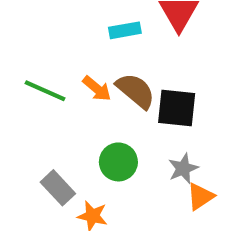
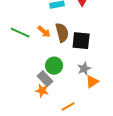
brown semicircle: (136, 91) -> (62, 33), turned 36
gray rectangle: (58, 188) -> (45, 79), moved

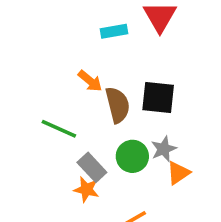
green line: (20, 33) -> (59, 129), moved
brown semicircle: (62, 33) -> (118, 105), moved
green circle: (54, 66) -> (132, 156), moved

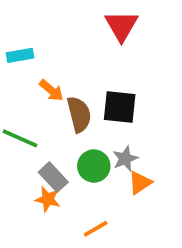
cyan rectangle: (114, 31) -> (20, 55), moved

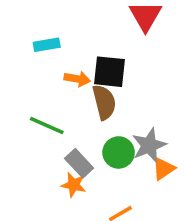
orange arrow: (51, 90) -> (77, 79), turned -30
black square: (120, 107) -> (110, 72), moved
gray star: (125, 159) -> (149, 145), size x1.4

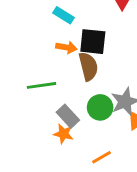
cyan rectangle: (47, 45) -> (63, 15), moved, turned 42
green line: (47, 126) -> (42, 85), turned -32

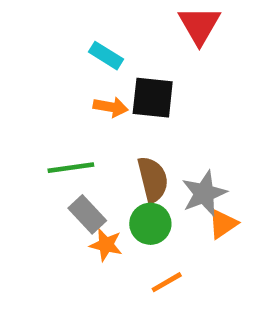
brown semicircle: (88, 66) -> (153, 179), moved
green circle: (100, 107) -> (150, 224), moved
gray rectangle: (68, 116) -> (87, 214), moved

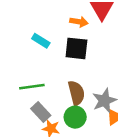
cyan rectangle: (106, 56) -> (41, 41), moved
orange arrow: (111, 107) -> (79, 22), moved

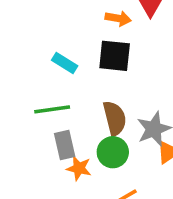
cyan rectangle: (41, 41) -> (65, 63), moved
gray rectangle: (41, 112) -> (65, 145), turned 30

